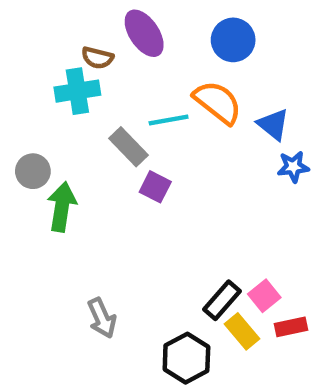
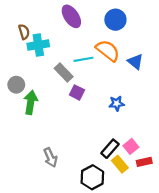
brown semicircle: (97, 58) -> (24, 32), moved, turned -120
blue star: (293, 167) -> (117, 103), moved

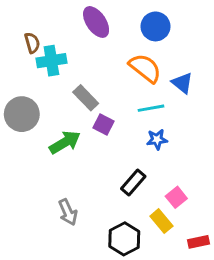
cyan line: (84, 59) -> (151, 108), moved
gray circle: (16, 85) -> (22, 114), size x1.5
green arrow: (31, 102) -> (65, 142), moved, turned 50
black rectangle: (110, 149) -> (133, 182), moved
red rectangle: (144, 162) -> (199, 242), moved

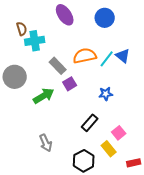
orange semicircle: (145, 68) -> (85, 56), moved, turned -50
cyan line: (151, 108) -> (107, 59), moved, turned -42
purple square: (103, 125) -> (70, 84), turned 32

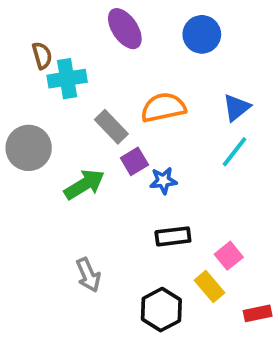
blue triangle: (123, 56) -> (236, 107), turned 42
cyan line: (107, 59) -> (235, 152), moved
blue star: (106, 94) -> (163, 181), moved
black rectangle: (90, 123) -> (173, 236), turned 42

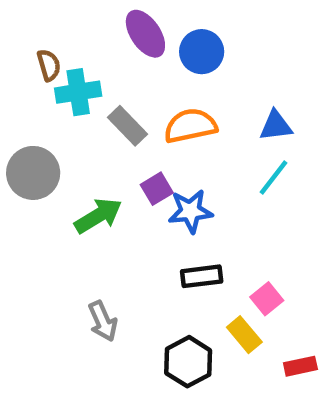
blue circle: (202, 34) -> (202, 52), moved
blue triangle: (236, 107) -> (276, 126), turned 32
gray rectangle: (111, 127) -> (127, 126), moved
blue star: (163, 181) -> (190, 211), size x1.4

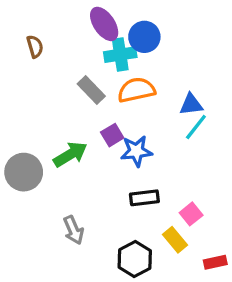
cyan cross: (78, 92) -> (120, 55), moved
blue triangle: (276, 126) -> (191, 104), moved
gray circle: (33, 173) -> (24, 172), moved

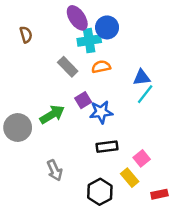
orange semicircle: (136, 90) -> (101, 67), size x0.7

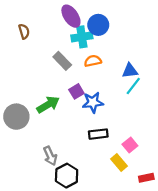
black hexagon: (100, 192) -> (67, 176), moved

